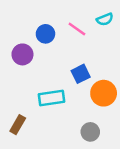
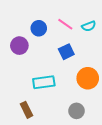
cyan semicircle: (105, 19) -> (89, 26), moved
blue square: (81, 74) -> (66, 52), moved
brown rectangle: (18, 125) -> (27, 110), moved, turned -56

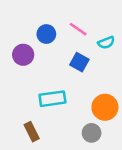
cyan semicircle: (89, 26) -> (106, 43), moved
blue square: (66, 52) -> (79, 62), turned -35
orange circle: (88, 78) -> (105, 107), moved

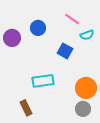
pink line: (78, 29) -> (72, 19), moved
purple circle: (23, 55) -> (12, 38), moved
gray circle: (92, 133) -> (83, 109), moved

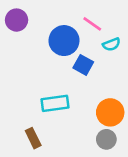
blue circle: (38, 28) -> (64, 41), moved, size x1.5
purple circle: (12, 38) -> (17, 20), moved

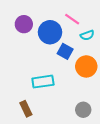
purple circle: (17, 20) -> (24, 24), moved
orange circle: (110, 112) -> (86, 66), moved

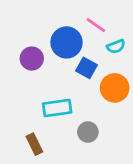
purple circle: (24, 24) -> (32, 59), moved
gray circle: (83, 110) -> (88, 132), moved

